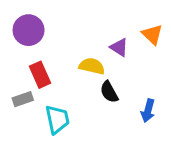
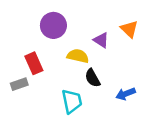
purple circle: (29, 30) -> (53, 25), moved
blue arrow: (148, 111) -> (126, 94), turned 54
cyan trapezoid: (57, 119) -> (72, 101), moved

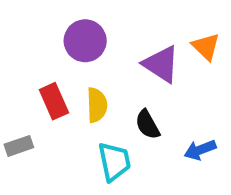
purple triangle: (101, 40) -> (161, 64), size x1.5
yellow semicircle: (78, 56) -> (97, 105), moved, turned 75
gray rectangle: (19, 84) -> (19, 146), moved

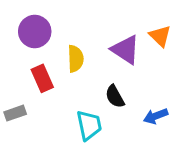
purple circle: (85, 41) -> (35, 31), moved
yellow semicircle: (97, 105) -> (76, 59), moved

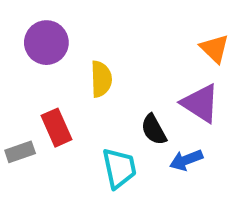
purple triangle: (125, 50) -> (200, 103), moved
red rectangle: (42, 78) -> (57, 128), moved
blue arrow: (156, 116) -> (186, 160), moved

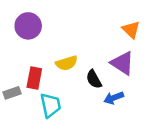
yellow semicircle: (101, 79) -> (67, 63), moved, turned 75
red rectangle: (57, 128) -> (34, 78), turned 35
cyan trapezoid: (119, 168) -> (50, 105), moved

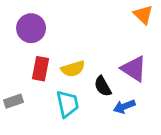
orange triangle: (131, 30) -> (143, 15), moved
red rectangle: (34, 78) -> (41, 69), moved
cyan trapezoid: (50, 105) -> (68, 104), moved

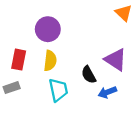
purple circle: (31, 28) -> (48, 29), moved
red rectangle: (41, 69) -> (19, 60), moved
yellow semicircle: (73, 69) -> (50, 61), moved, turned -66

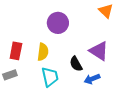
purple circle: (48, 29) -> (58, 23), moved

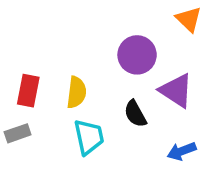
purple circle: (58, 23) -> (137, 55), moved
blue arrow: (92, 79) -> (182, 151), moved

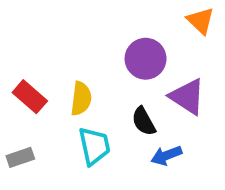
red rectangle: (28, 91) -> (30, 97), turned -60
gray rectangle: (18, 133) -> (20, 157), moved
blue arrow: (182, 151) -> (166, 155), moved

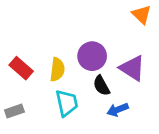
purple circle: (146, 59) -> (92, 56), moved

